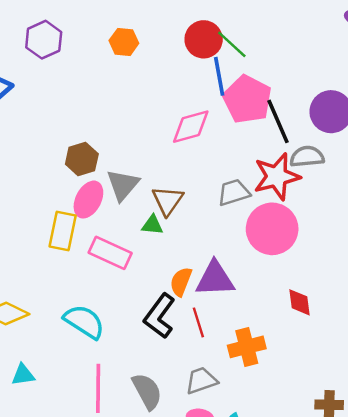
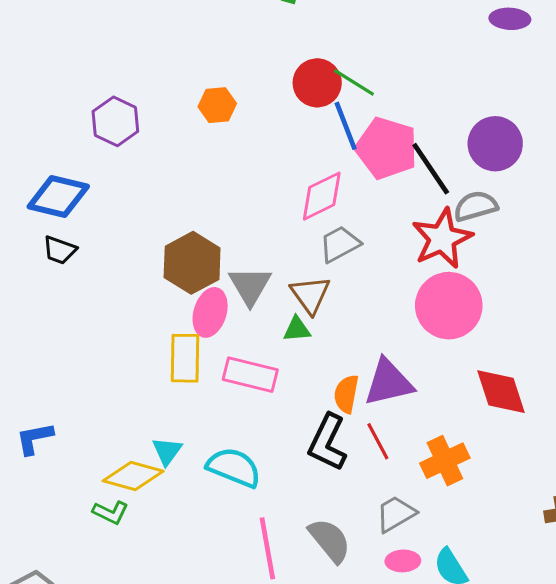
brown hexagon: (82, 159) -> (192, 263), size x1.4
gray trapezoid: (234, 192) -> (340, 244), moved
red diamond: (300, 302) -> (501, 392), size x1.5
cyan triangle: (23, 375) -> (167, 451), moved, turned -35

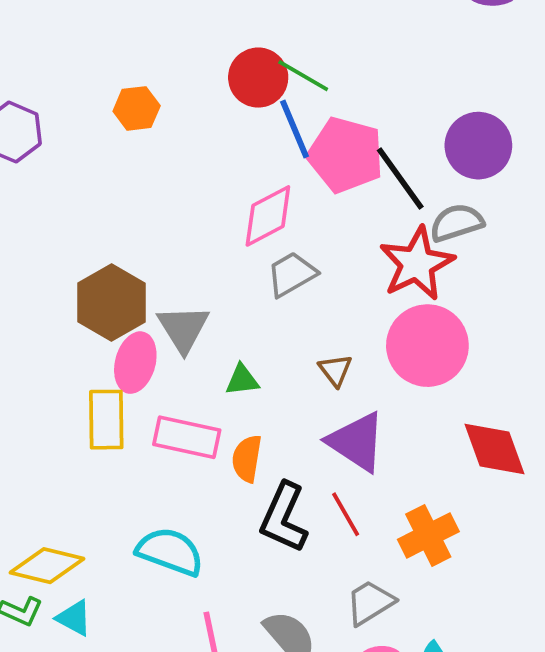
brown triangle: (310, 295) -> (335, 370), moved, size x0.7
purple triangle: (389, 382) -> (356, 442), turned 48
orange semicircle: (346, 394) -> (247, 459), moved
cyan triangle: (167, 451) -> (74, 618), moved, turned -36

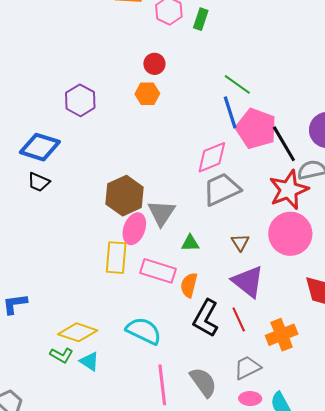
red circle: (258, 78) -> (154, 64), moved, size x0.7
gray trapezoid: (292, 274) -> (222, 189), size x1.4

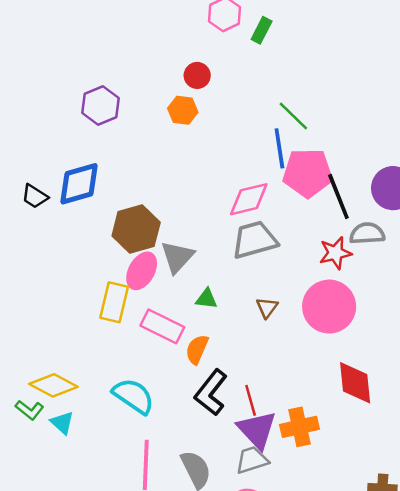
pink pentagon: (256, 129) -> (308, 173), turned -30
blue diamond: (40, 147) -> (79, 184), moved, turned -42
red star: (289, 190) -> (335, 253), size x0.7
purple triangle: (248, 281) -> (257, 430), moved

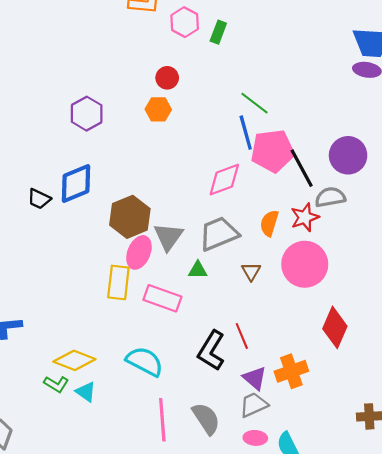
gray trapezoid: (255, 240) -> (219, 234), moved
orange semicircle: (197, 349) -> (269, 223), moved
red diamond: (355, 383) -> (335, 327), turned 36
red line: (251, 400) -> (242, 336), moved
purple triangle: (257, 430) -> (255, 378), size x0.7

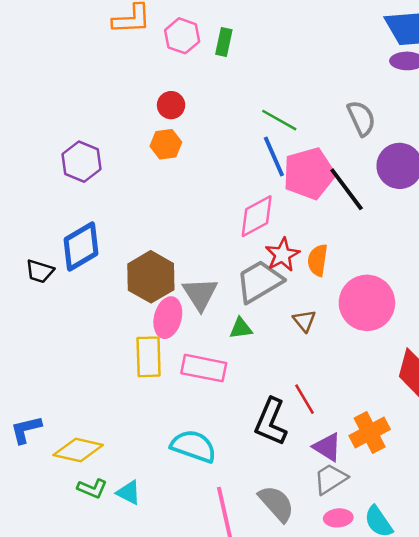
gray semicircle: (330, 197) -> (361, 118), moved, turned 84
red star: (305, 217) -> (282, 255), moved
yellow diamond: (74, 360) -> (78, 450), moved

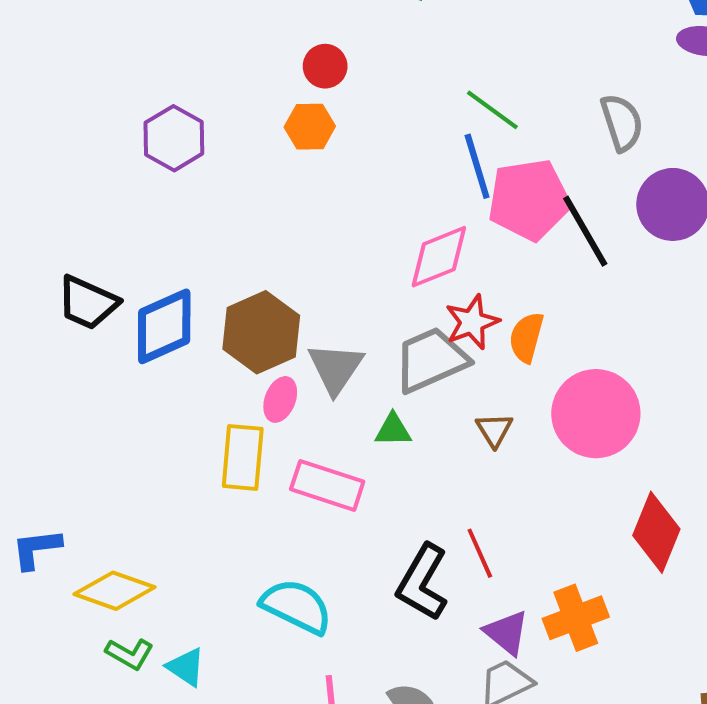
blue diamond: (81, 247) -> (164, 326), moved
black trapezoid: (40, 271) -> (88, 303), size x1.4
pink ellipse: (168, 318) -> (280, 399), size x0.7

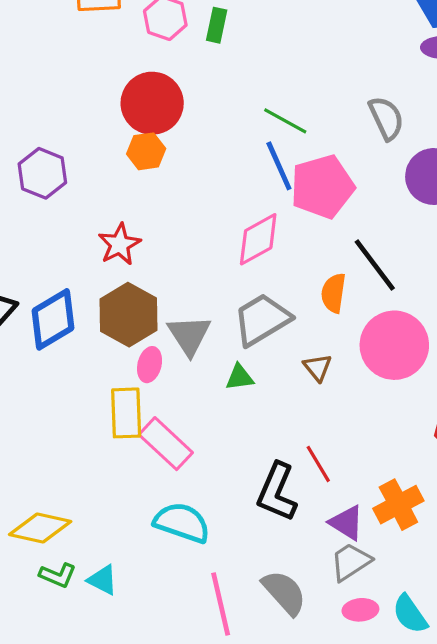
red circle: (325, 66) -> (152, 103), size x1.8
black line: (585, 231) -> (375, 265), moved
red star: (472, 322) -> (119, 244), moved
pink rectangle: (327, 485) -> (166, 444), moved, turned 32

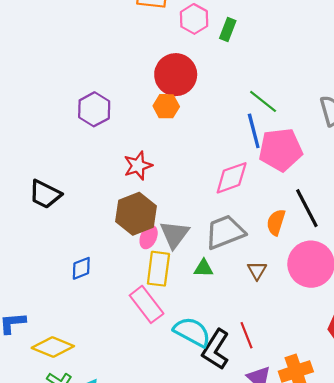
blue diamond: (53, 319) -> (81, 268), moved, size x0.6
pink ellipse: (150, 365) -> (149, 237), moved
yellow rectangle: (126, 413) -> (158, 269), moved
cyan semicircle: (182, 523) -> (192, 332), moved

